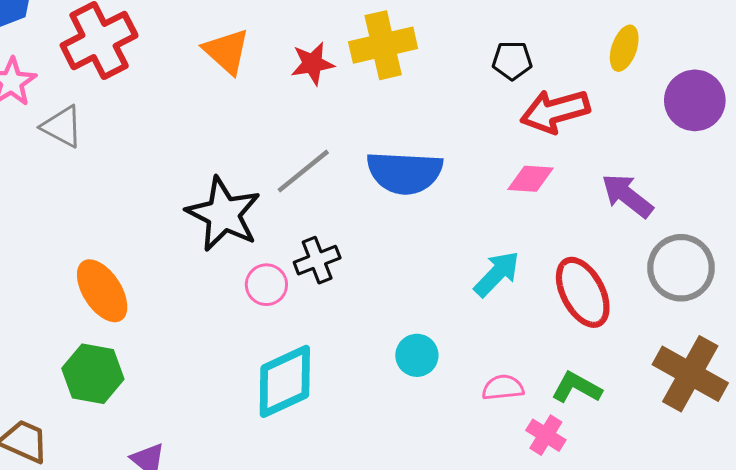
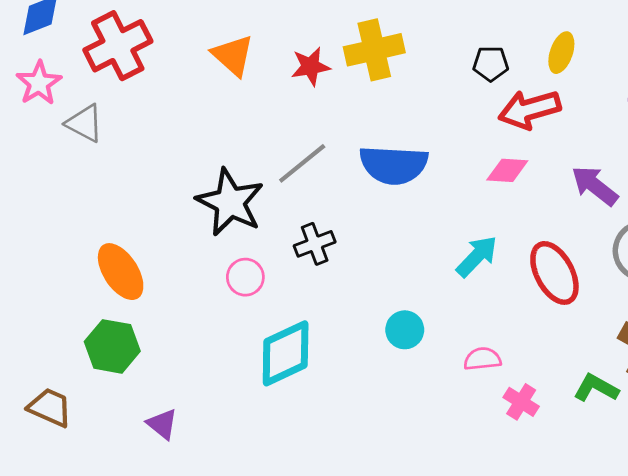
yellow ellipse: (624, 48) -> (561, 53), moved
pink circle: (266, 285) -> (245, 277), moved
green L-shape: (577, 388) -> (596, 388), moved

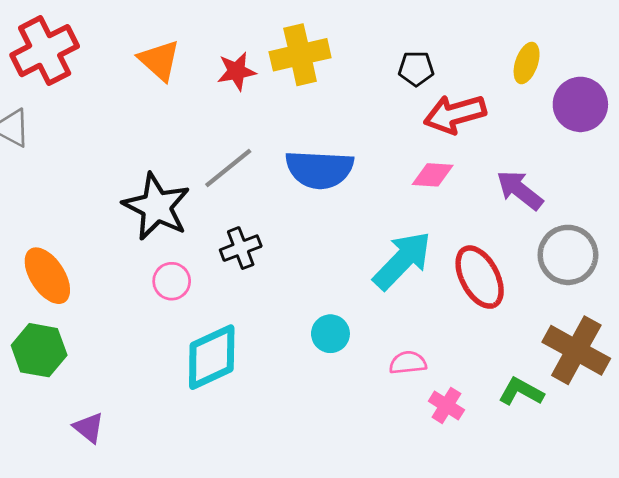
yellow ellipse: (561, 53) -> (527, 63), moved
cyan arrow: (477, 256) -> (402, 260), size x1.4

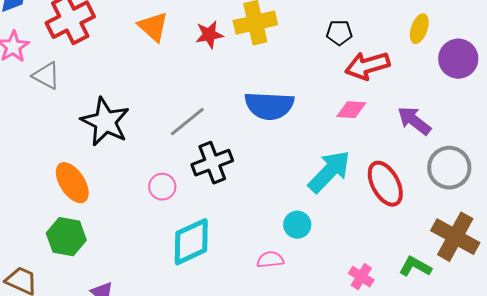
gray line: (228, 168) -> (187, 122), moved
black star: (156, 207) -> (105, 122), moved
black cross: (241, 248) -> (212, 163), size x1.4
cyan circle: (330, 334) -> (297, 225), moved
pink semicircle: (408, 363) -> (270, 260), moved

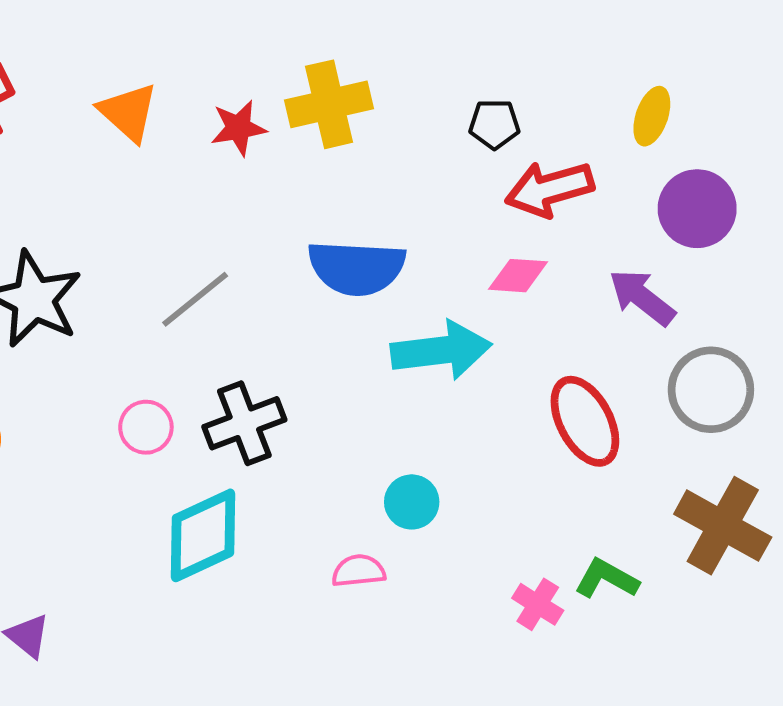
purple circle: (458, 59) -> (697, 209), moved
black cross: (212, 163) -> (244, 423), moved
cyan arrow: (329, 172) -> (441, 350), moved, turned 39
green L-shape: (415, 267) -> (607, 579), moved

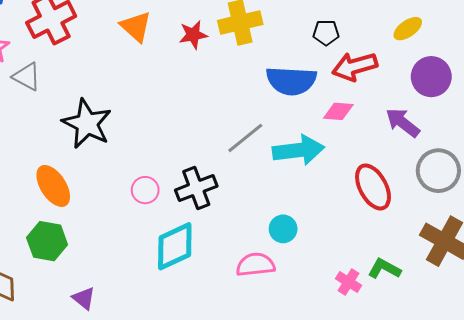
yellow ellipse: (652, 116) -> (408, 29), turned 36
blue semicircle: (357, 268) -> (291, 81), moved
gray line: (195, 299) -> (245, 138), moved
pink semicircle: (359, 571) -> (256, 265), size x1.4

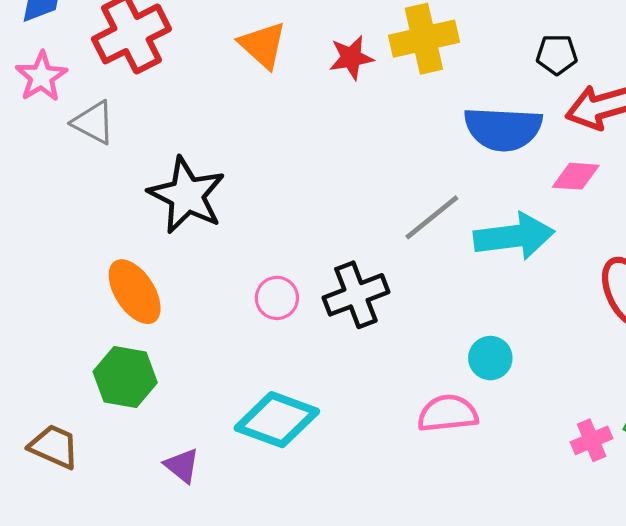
cyan diamond: (175, 246) -> (277, 420), moved, turned 45
pink cross: (348, 282) -> (592, 440), turned 35

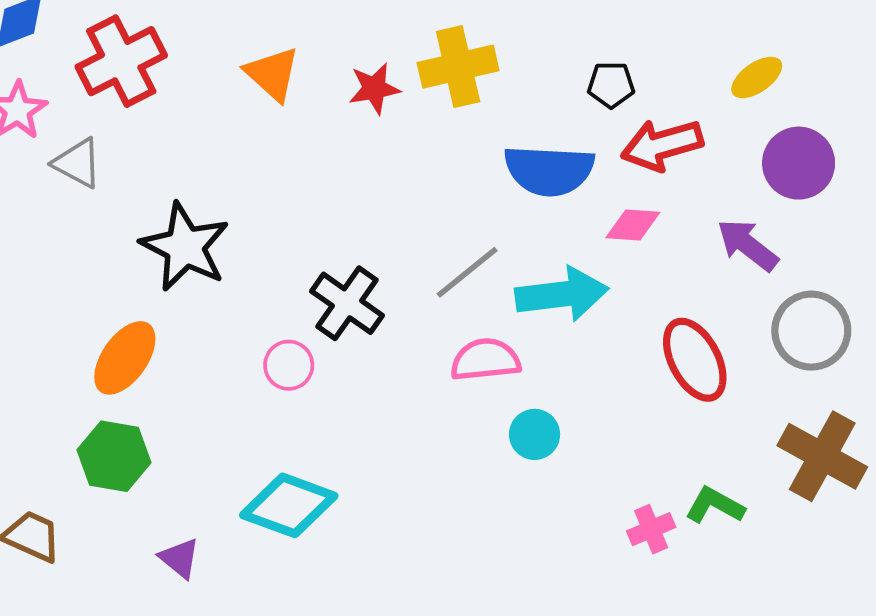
orange ellipse: (135, 292) -> (125, 358), turned 68
black cross: (356, 295) -> (347, 303), moved, turned -34
pink semicircle: (448, 413) -> (485, 360), moved

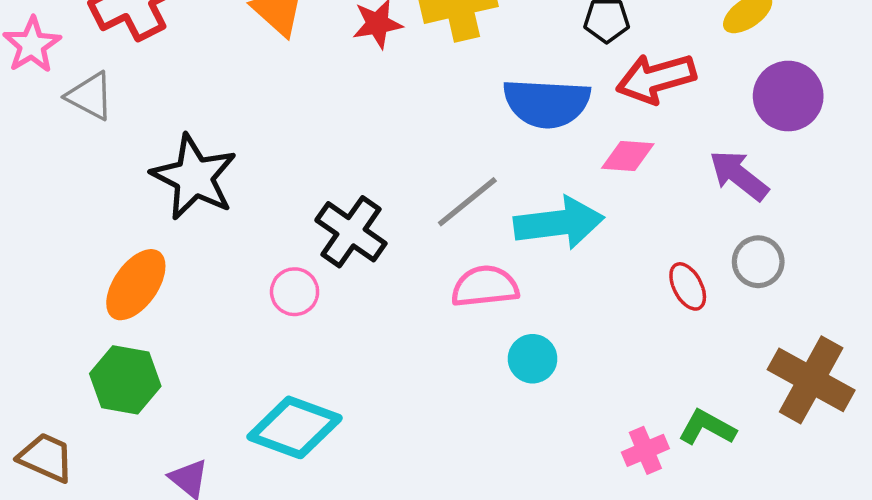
gray circle: (811, 331) -> (758, 262), moved, size x0.7
red ellipse: (695, 360) -> (688, 286), size x0.6

